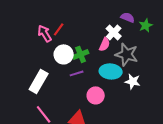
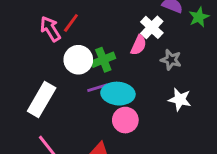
gray star: (127, 54) -> (171, 60), size x0.6
cyan ellipse: (111, 71) -> (118, 94), moved

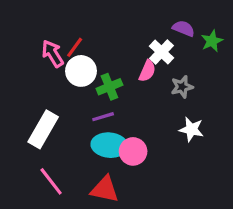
white circle: (78, 60) -> (81, 71), moved
gray star: (171, 60) -> (182, 87), turned -30
cyan ellipse: (118, 94) -> (109, 145), moved

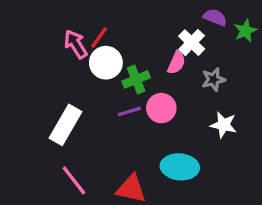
cyan ellipse: (109, 145) -> (180, 167), moved
pink circle: (133, 151) -> (161, 108), moved

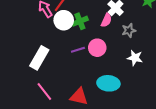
green cross: (136, 79) -> (80, 21), moved

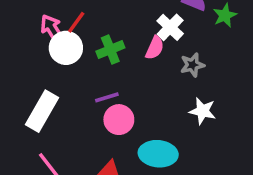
white circle: (64, 20) -> (66, 48), moved
pink circle: (97, 48) -> (119, 120), moved

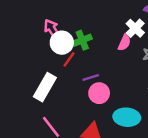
red line: (76, 22) -> (69, 59), moved
green cross: (110, 50) -> (82, 40), moved

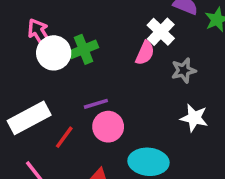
red line: (69, 59) -> (64, 137), moved
white rectangle: (45, 87) -> (29, 118), turned 32

